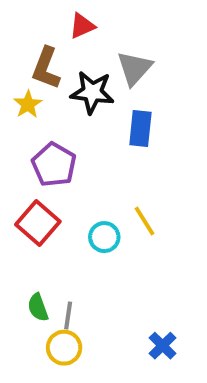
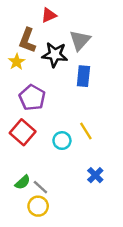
green semicircle: (38, 307) -> (23, 182), turned -112
gray line: (68, 315) -> (40, 187), turned -56
blue cross: (163, 346) -> (95, 175), moved

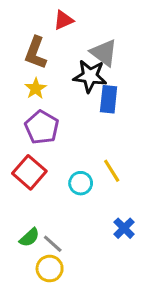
gray triangle: (80, 40) -> (104, 53), turned -35
black star: (55, 55) -> (90, 76), moved
yellow star: (17, 62) -> (36, 88), moved

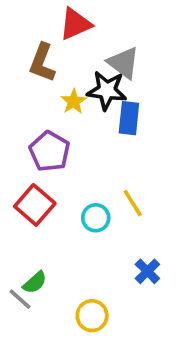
red triangle: (64, 20) -> (75, 24), size x1.4
yellow star: (36, 88) -> (74, 102), moved
gray line: (53, 244) -> (20, 299), moved
yellow circle: (50, 269) -> (92, 316), moved

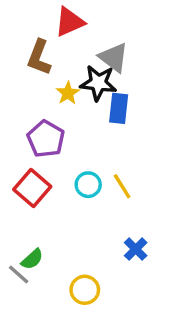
cyan circle: (96, 218) -> (88, 185), moved

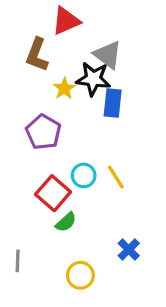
red square: (32, 188) -> (53, 193), moved
blue cross: (136, 249) -> (129, 250), moved
green semicircle: (32, 259) -> (66, 222), moved
gray line: (19, 275) -> (18, 261), turned 50

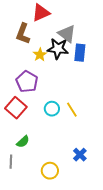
blue rectangle: (113, 103) -> (80, 53), moved
red square: (53, 193) -> (16, 108), moved
green semicircle: (66, 222) -> (23, 142), moved

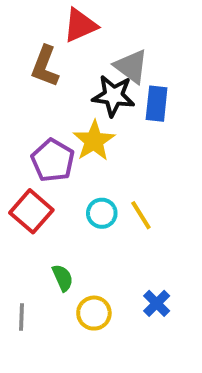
yellow star: (40, 55) -> (94, 141), moved, size x1.5
green semicircle: (23, 142) -> (63, 278), moved, turned -72
yellow circle: (50, 171) -> (94, 313), moved

